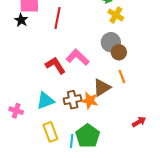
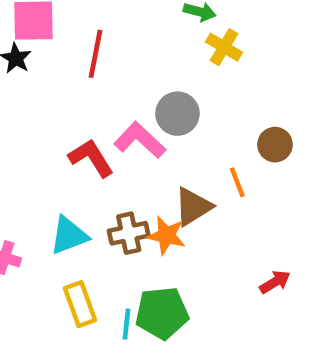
gray circle: (111, 42) -> (177, 114), moved
brown circle: (119, 52) -> (275, 145), moved
green pentagon: (88, 136) -> (162, 313), turned 30

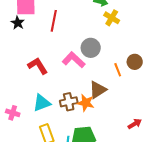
red L-shape: (91, 158) -> (38, 66), moved
orange line: (237, 182) -> (118, 70), moved

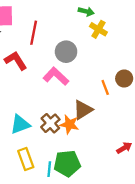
gray circle: (91, 48) -> (66, 52), moved
red L-shape: (38, 66) -> (16, 61), moved
brown cross: (69, 102) -> (50, 123), turned -30

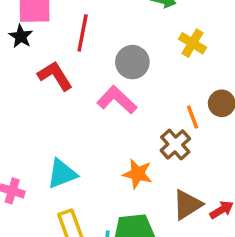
yellow cross: (98, 29) -> (192, 43), moved
brown triangle: (83, 110) -> (187, 205), moved
brown cross: (50, 123) -> (175, 145), moved

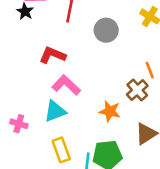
red L-shape: (55, 76) -> (52, 55), moved, turned -35
pink L-shape: (117, 100) -> (66, 85), moved

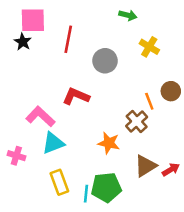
red L-shape: (52, 55) -> (76, 96), moved
pink L-shape: (66, 85) -> (40, 116), moved

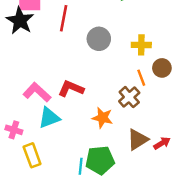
black star: (23, 42) -> (20, 21), size x1.6
yellow cross: (149, 47) -> (141, 45), moved, turned -30
red L-shape: (76, 96) -> (71, 89), moved
yellow rectangle: (59, 182) -> (32, 155), moved

